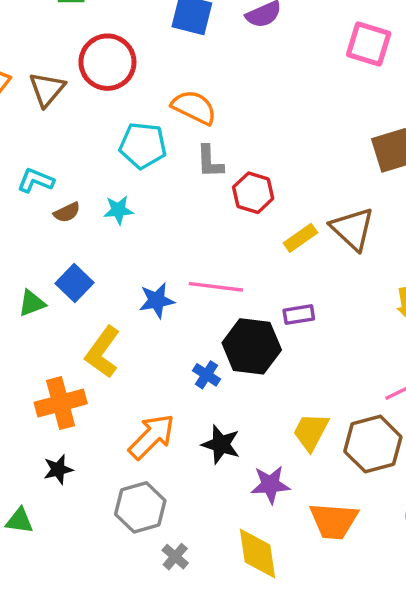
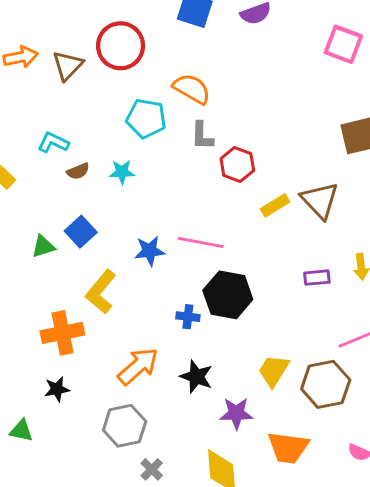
purple rectangle: (299, 315) -> (317, 278), moved
blue cross: (206, 375) -> (188, 317), turned -30

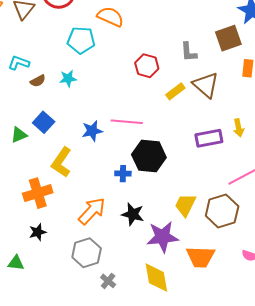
gray L-shape: (202, 136) -> (189, 52), moved
purple rectangle: (317, 278) -> (209, 138), size x1.5
purple star: (236, 413) -> (163, 237), size x1.4

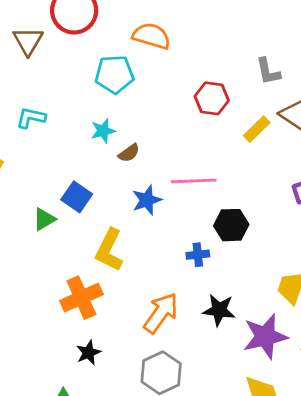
brown semicircle: (38, 81) -> (129, 153), moved
black hexagon: (149, 156) -> (231, 225), size x0.7

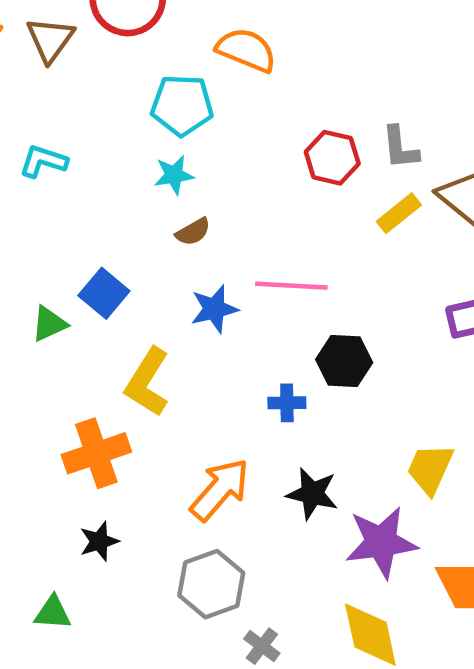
gray L-shape: (268, 71) -> (400, 148), moved
cyan star: (103, 131) -> (174, 175), moved

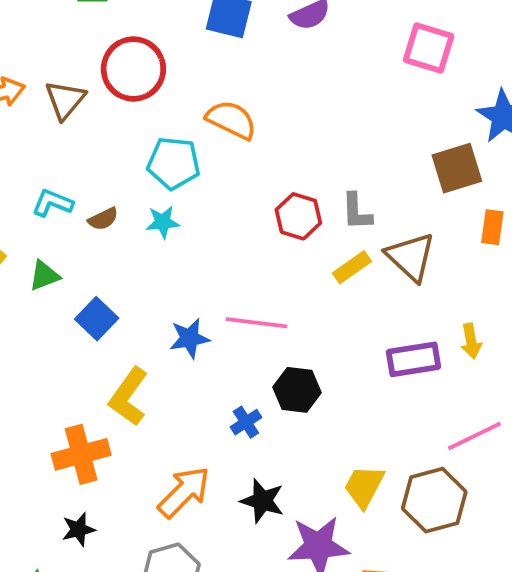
brown semicircle: (193, 232) -> (103, 219), moved
green triangle: (49, 324) -> (44, 276), moved
blue cross: (287, 403) -> (246, 422), turned -36

